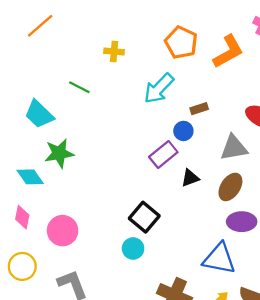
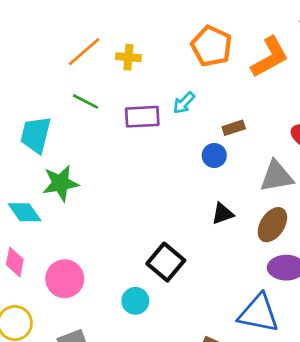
orange line: (40, 26) -> (84, 52), moved
cyan arrow: (159, 88) -> (184, 103), size x0.6
cyan trapezoid: (39, 114) -> (36, 135), turned 60
purple rectangle: (163, 154) -> (142, 117), moved, turned 36
cyan circle: (133, 249) -> (135, 301), moved

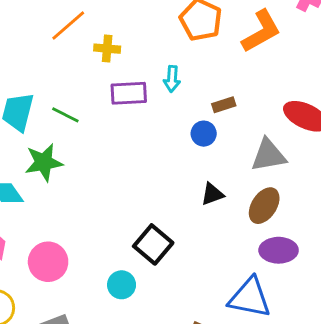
yellow cross: (128, 57) -> (107, 49), moved
green line: (85, 101) -> (65, 115), moved
cyan arrow: (184, 103) -> (172, 79), turned -40

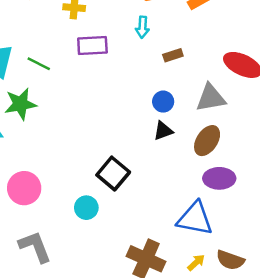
cyan arrow: (172, 79) -> (142, 27), moved
blue circle: (204, 134) -> (163, 102), moved

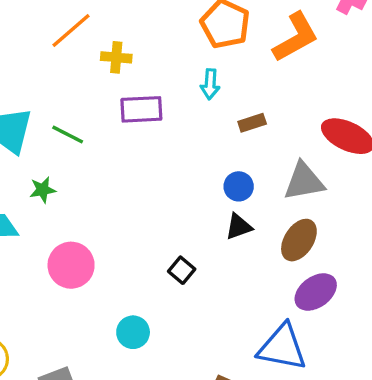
green star: (20, 104) -> (43, 190), size x0.6
black square: (113, 173) -> (182, 270), moved, size x0.6
purple ellipse: (219, 178) -> (316, 292), turned -36
pink circle: (24, 188) -> (71, 265), moved

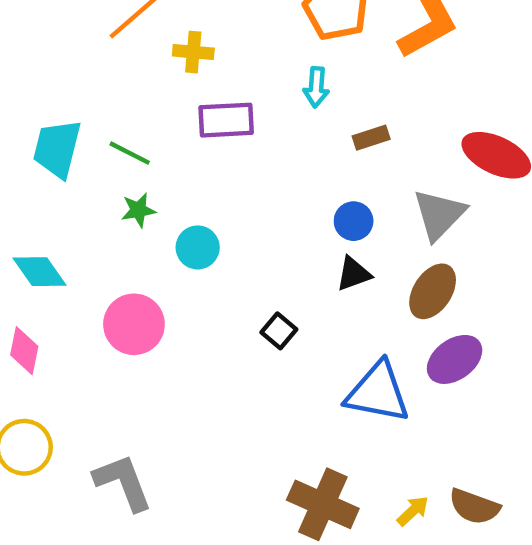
gray triangle: (304, 181) -> (439, 215), turned -36
green star: (43, 190) -> (138, 210), moved
cyan circle: (133, 332) -> (198, 247), moved
blue triangle: (282, 347) -> (378, 392), moved

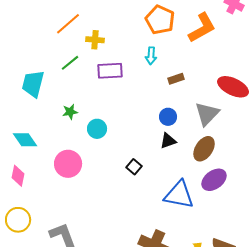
green line: (130, 153) -> (70, 63), moved, turned -66

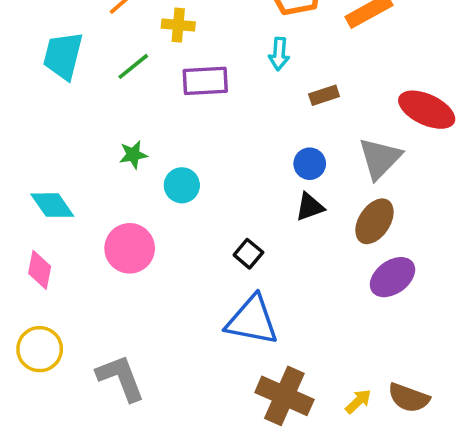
cyan trapezoid: (33, 84) -> (63, 56), moved
blue triangle: (179, 195) -> (252, 320), moved

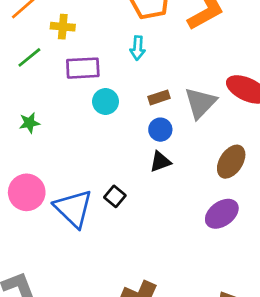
brown rectangle: (324, 95) -> (159, 97), moved
gray triangle: (380, 158) -> (200, 103), moved
cyan circle: (182, 185) -> (106, 101), moved
brown ellipse: (374, 221) -> (231, 162), moved
blue triangle: (252, 320) -> (73, 208), moved, turned 33

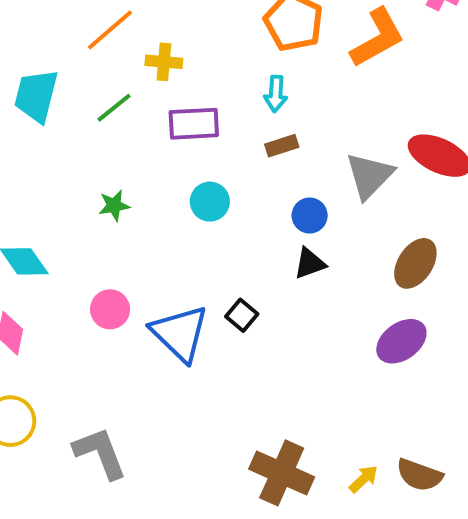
brown rectangle: (159, 97) -> (282, 146), moved
cyan circle: (106, 101) -> (210, 202), moved
pink circle: (27, 192) -> (110, 309), size x0.7

